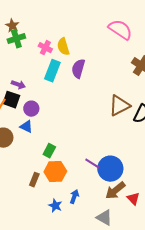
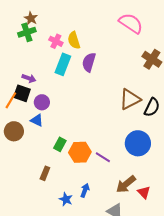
brown star: (12, 26) -> (31, 18), moved
blue circle: (110, 169) -> (138, 143), moved
orange hexagon: (55, 172) -> (80, 152), moved

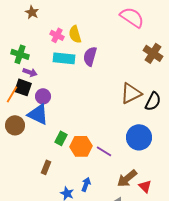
green cross: (27, 32) -> (20, 54), moved, turned 36
cyan rectangle: (63, 64) -> (64, 58), turned 75
blue triangle: (37, 120) -> (38, 114), size x1.6

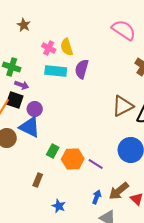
blue arrow: (86, 184) -> (97, 197), moved

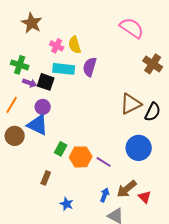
brown star: (24, 25) -> (32, 23), size x1.5
black square: (15, 100) -> (46, 82), moved

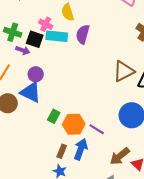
pink cross: (57, 46) -> (46, 24), moved
black square: (46, 82) -> (35, 39), moved
brown rectangle: (46, 178) -> (62, 151), moved
blue arrow: (105, 195) -> (81, 149), moved, size x1.5

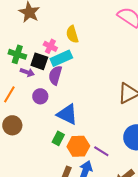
purple semicircle: (83, 34) -> (55, 75), moved
cyan rectangle: (57, 36) -> (61, 58), turned -30
blue triangle: (31, 92) -> (67, 114), moved

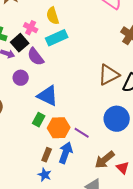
cyan rectangle: (61, 58) -> (57, 38), moved
black square: (39, 61) -> (20, 43), turned 30
purple semicircle: (55, 75) -> (36, 57), turned -54

